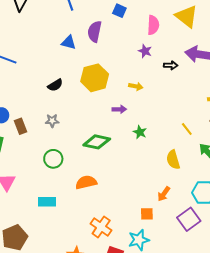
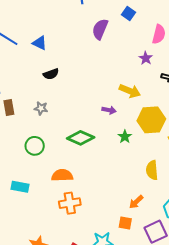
blue triangle: (69, 42) -> (40, 43), moved
yellow hexagon: (95, 78) -> (151, 120), moved
yellow arrow: (136, 86) -> (130, 91), size x1.5
orange square: (147, 214) -> (125, 223), moved
orange cross: (101, 227) -> (70, 203), moved, turned 35

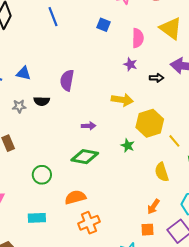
purple semicircle: (100, 29) -> (67, 80), moved
black semicircle: (51, 74) -> (42, 101), turned 35
gray star: (41, 108) -> (19, 106), moved
purple arrow: (109, 110) -> (89, 126), moved

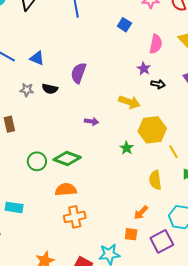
black arrow: (157, 78) -> (158, 84), moved
green diamond: (85, 157) -> (67, 159), moved
cyan rectangle: (37, 218) -> (14, 207), moved

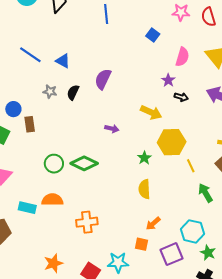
black semicircle: (50, 89) -> (73, 92), turned 98
yellow semicircle: (155, 180) -> (144, 189), moved
orange semicircle: (66, 190) -> (52, 200), moved

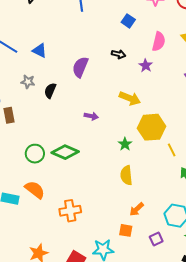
black semicircle: (73, 92) -> (50, 91), moved
black arrow: (181, 97) -> (118, 54), moved
orange semicircle: (52, 200) -> (35, 190), turned 40
purple square: (172, 254) -> (156, 239), size x0.6

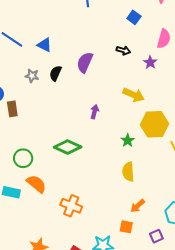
black semicircle: (50, 91) -> (55, 73), moved
purple arrow: (91, 116) -> (95, 112), turned -88
green circle: (35, 154) -> (23, 158), moved
orange cross: (70, 211) -> (71, 206), turned 30

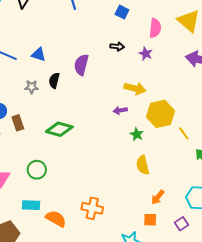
purple arrow: (95, 112) -> (120, 110), moved, turned -104
green diamond: (68, 147) -> (59, 129), moved
orange semicircle: (36, 184) -> (56, 219), moved

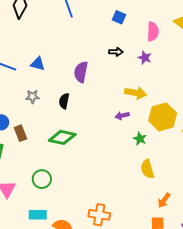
black semicircle: (54, 80) -> (64, 101), moved

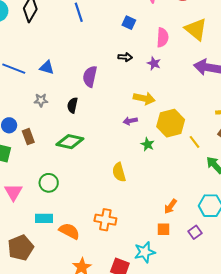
yellow semicircle: (147, 169) -> (119, 172), moved

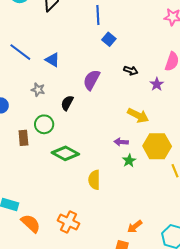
blue square: (129, 23) -> (109, 39), moved
purple arrow: (130, 121) -> (121, 142), moved
brown rectangle: (28, 137) -> (23, 138), moved
green diamond: (70, 142) -> (65, 153), moved
green circle: (49, 183) -> (44, 124), moved

